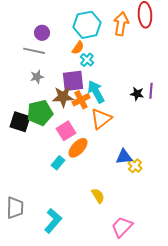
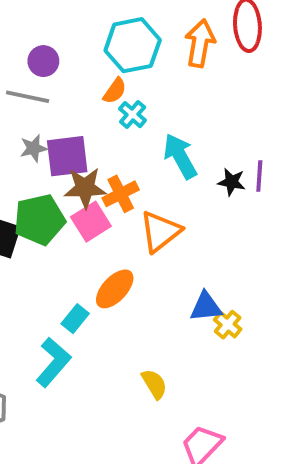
purple square: (73, 81) -> (67, 156), moved
cyan arrow: (96, 92) -> (180, 156), moved
pink square: (66, 131) -> (91, 222), moved
cyan L-shape: (53, 221) -> (53, 362), moved

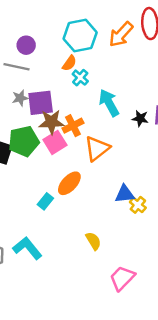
orange arrow: (200, 43) -> (121, 34), turned -148
cyan L-shape: (53, 362) -> (27, 248), moved, turned -80

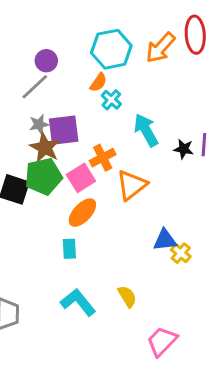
gray line: (17, 67) -> (35, 87), turned -55
brown star: (51, 122) -> (45, 148), moved, turned 30
orange ellipse: (69, 183) -> (82, 213), moved
cyan rectangle: (45, 201) -> (69, 249), turned -42
cyan L-shape: (27, 248) -> (78, 302), moved

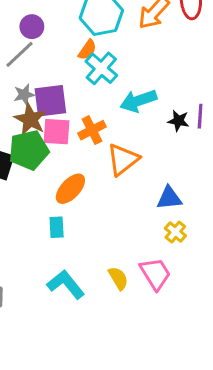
cyan cross: (111, 100) -> (101, 68), size x1.5
cyan arrow: (146, 130) -> (138, 101), turned -80
pink square: (81, 178) -> (57, 132), moved, turned 36
blue triangle: (165, 240) -> (169, 198), moved
pink trapezoid: (162, 341) -> (155, 274), moved, turned 104

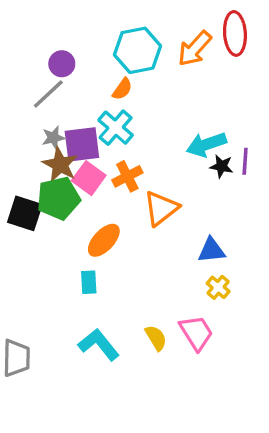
cyan cross: (101, 68) -> (116, 128), moved
cyan arrow: (138, 101) -> (206, 144), moved
pink square: (57, 132) -> (89, 178), turned 32

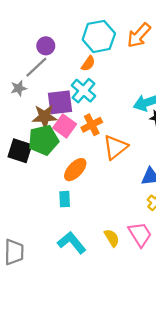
gray star: (53, 138) -> (19, 88), moved
brown star: (60, 165) -> (45, 117), turned -30

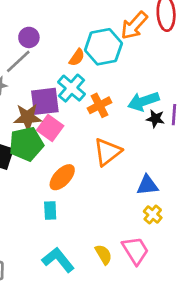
cyan hexagon: (99, 36) -> (103, 47), moved
orange cross: (92, 125) -> (99, 105), moved

